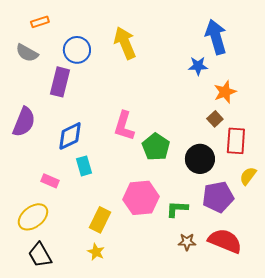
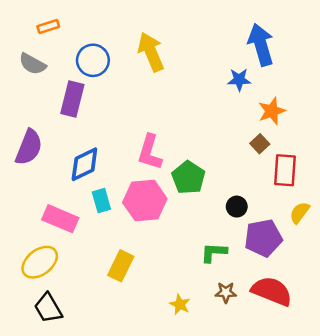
black circle: (200, 159) -> (237, 207), moved, size x0.6
pink rectangle: (50, 181) -> (60, 219), size x1.6
pink hexagon: (141, 198) -> (145, 201), moved
yellow star: (96, 252) -> (180, 304), moved

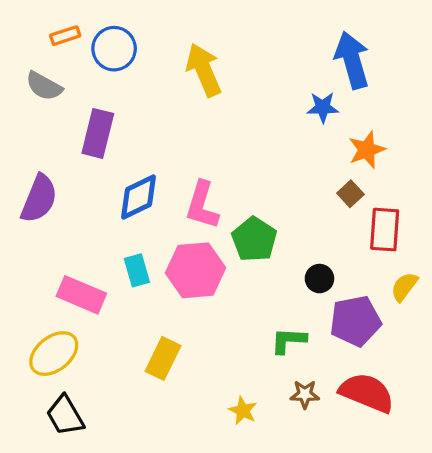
blue circle: (93, 60) -> (114, 49), moved
blue diamond: (84, 164) -> (139, 197), moved

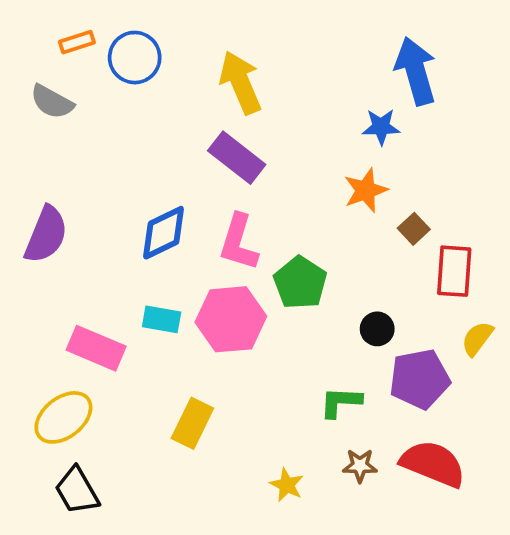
purple rectangle: (98, 133) -> (237, 158), moved, turned -66
orange star: (367, 150) -> (366, 190), moved
cyan rectangle: (137, 270) -> (162, 319), turned -64

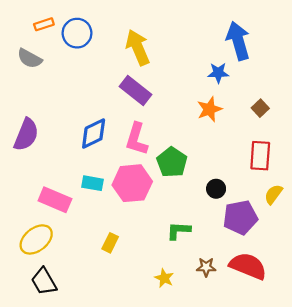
brown square: (414, 229) -> (260, 108), moved
green L-shape: (341, 402) -> (179, 231), moved
yellow rectangle: (192, 423) -> (110, 243), size x0.7

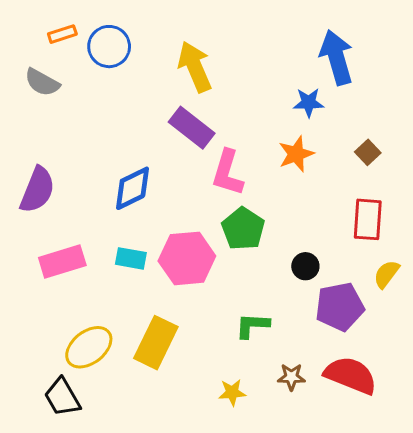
pink L-shape: (137, 139) -> (228, 173), moved
pink rectangle: (55, 200) -> (62, 262), moved, turned -40
yellow ellipse: (36, 239) -> (89, 347), moved
yellow rectangle: (110, 243) -> (156, 343), size x1.8
yellow star: (164, 278) -> (232, 392), turned -30

